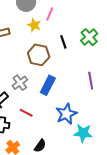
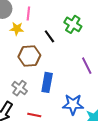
blue star: (66, 114) -> (73, 104), turned -30

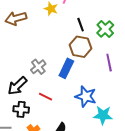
green cross: (73, 24) -> (105, 29), moved
brown hexagon: (29, 56) -> (80, 47), moved

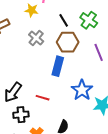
gray cross: (38, 67) -> (36, 38), moved
blue star: (86, 96) -> (82, 90), turned 30

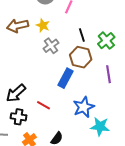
yellow star: (32, 10) -> (43, 25), moved

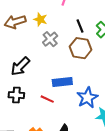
blue rectangle: (66, 78) -> (62, 82), moved, turned 60
black arrow: (16, 93) -> (20, 66), moved
black cross: (19, 117) -> (16, 95), moved

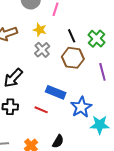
yellow star: (40, 19) -> (40, 30), moved
blue rectangle: (62, 82) -> (56, 92), turned 30

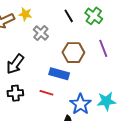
yellow star: (40, 30) -> (25, 14), moved
brown hexagon: (73, 58) -> (73, 53), moved
blue star: (81, 107) -> (80, 104), moved

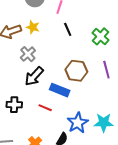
black line: (69, 16) -> (68, 29), moved
gray cross: (41, 33) -> (28, 54), moved
black arrow: (15, 64) -> (34, 76), moved

